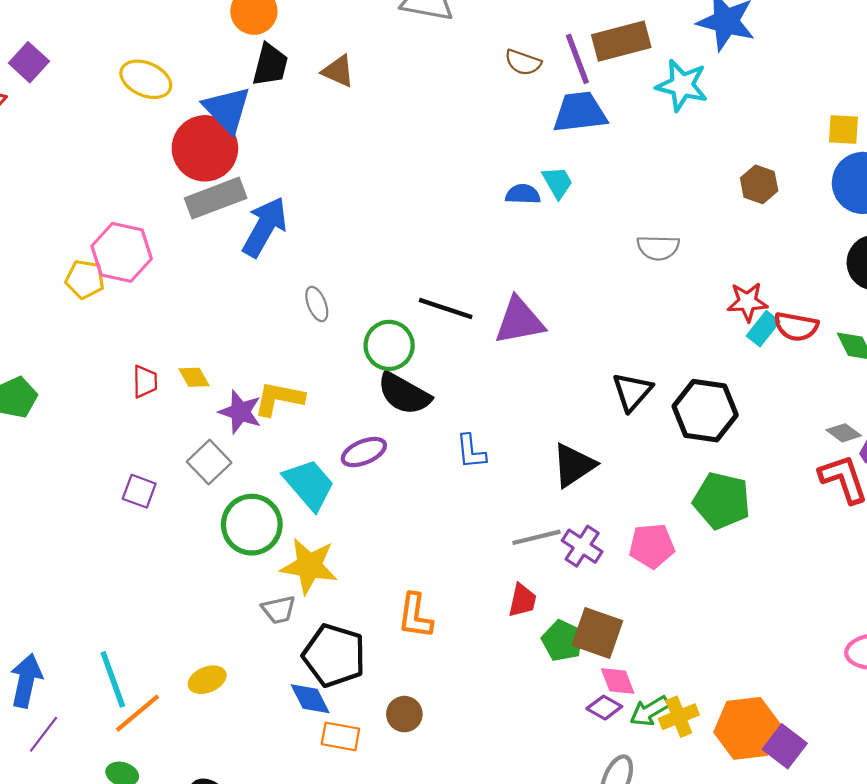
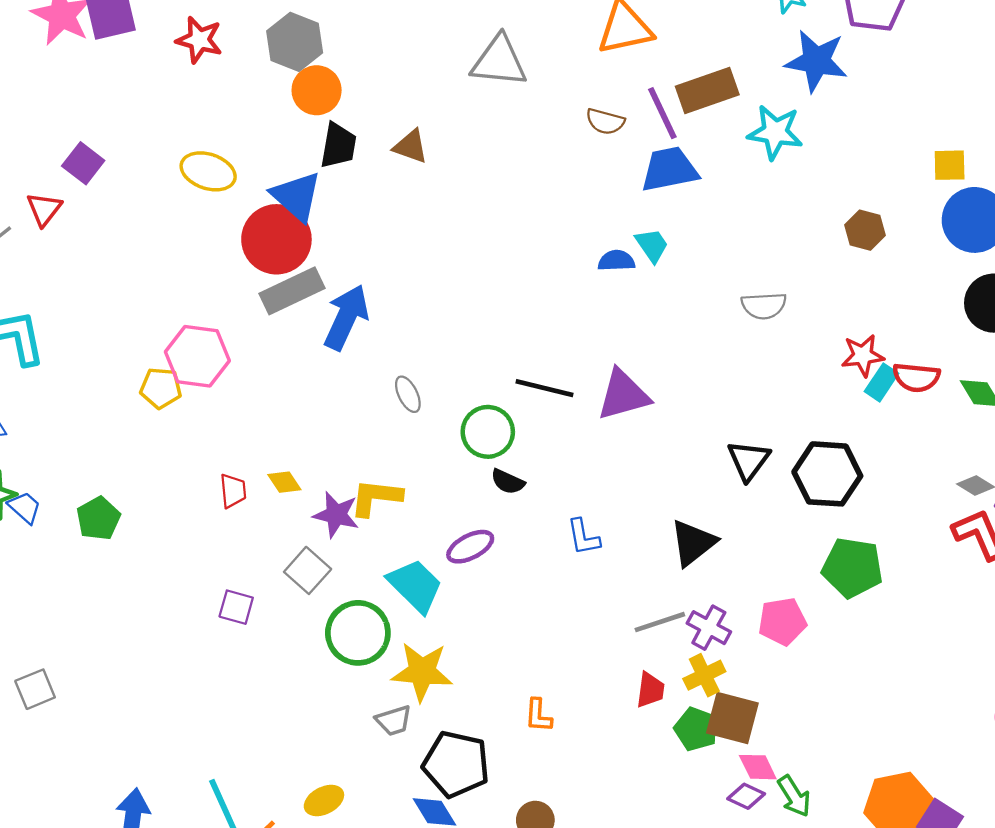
black semicircle: (404, 394) -> (508, 482), size x0.6
orange L-shape: (415, 616) -> (538, 715), size x0.7
green arrow: (650, 711) -> (794, 796), turned -87
yellow cross: (679, 717) -> (704, 675), moved

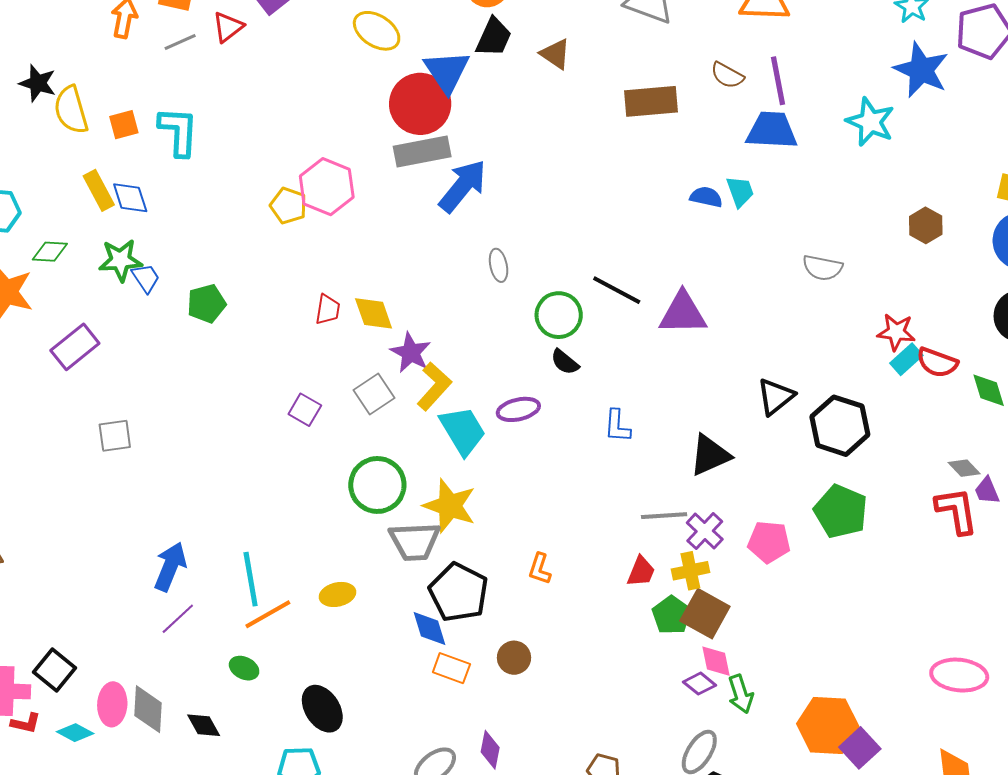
brown rectangle: (707, 91) -> (651, 101), moved
yellow diamond: (284, 482) -> (374, 313), size x1.4
yellow L-shape: (376, 497) -> (434, 386), moved, turned 111
green circle: (358, 633) -> (377, 485), moved
gray trapezoid: (394, 721) -> (415, 541), size x1.6

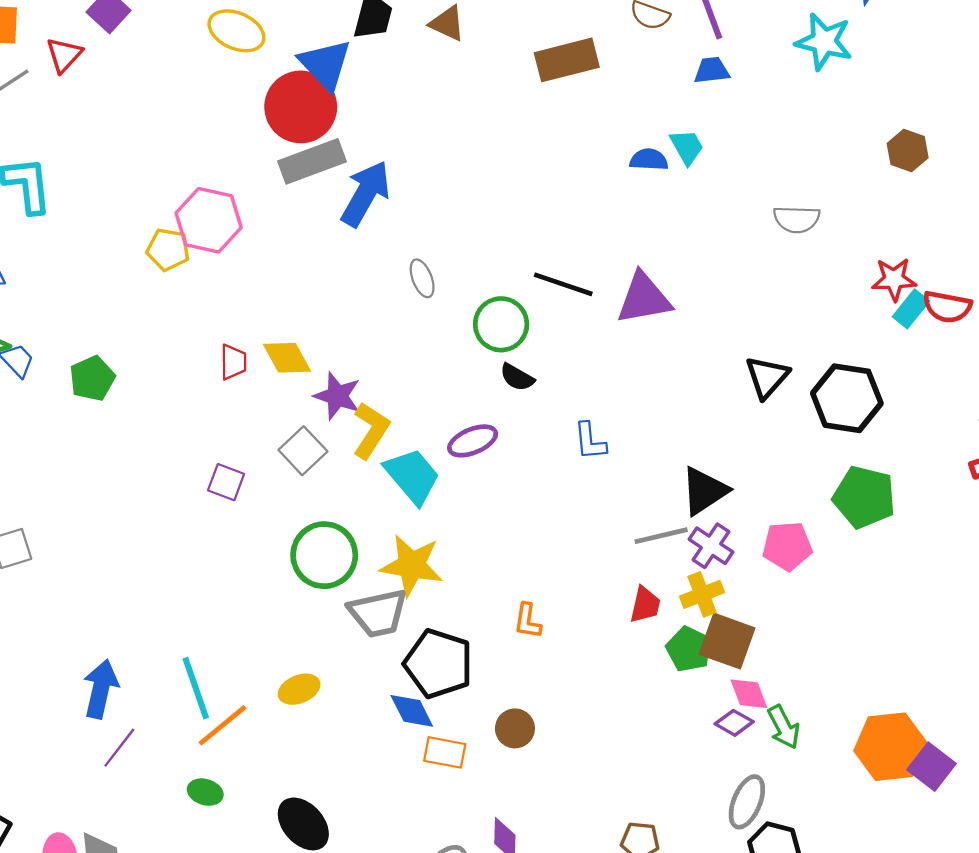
blue trapezoid: (772, 130) -> (712, 70), size x0.6
black triangle: (710, 455) -> (704, 491), moved

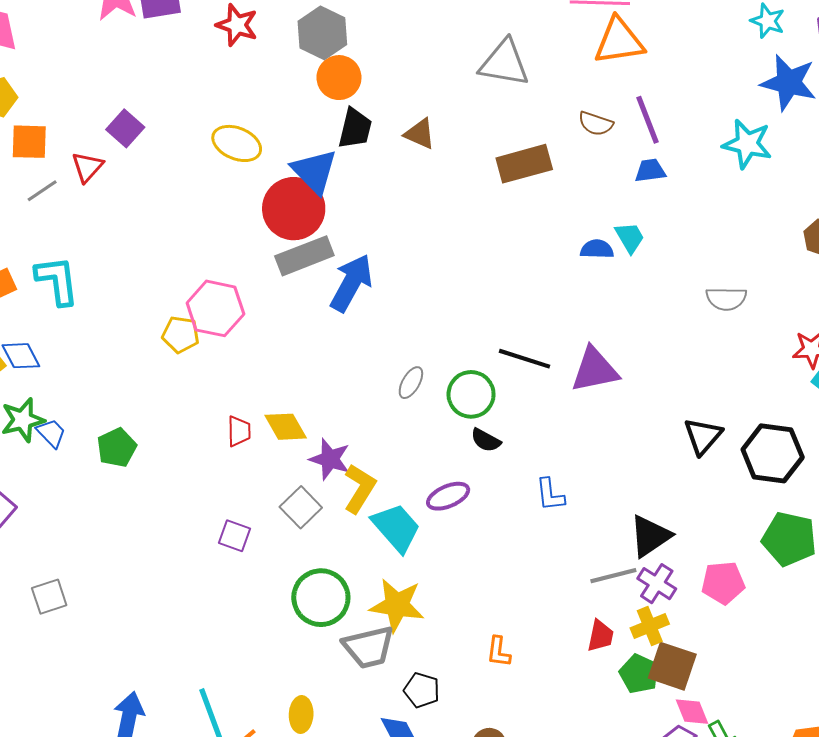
gray ellipse: (422, 278) -> (411, 383), moved, turned 52
black pentagon: (438, 664) -> (422, 690), size x0.6
yellow ellipse: (299, 689) -> (301, 715), turned -64

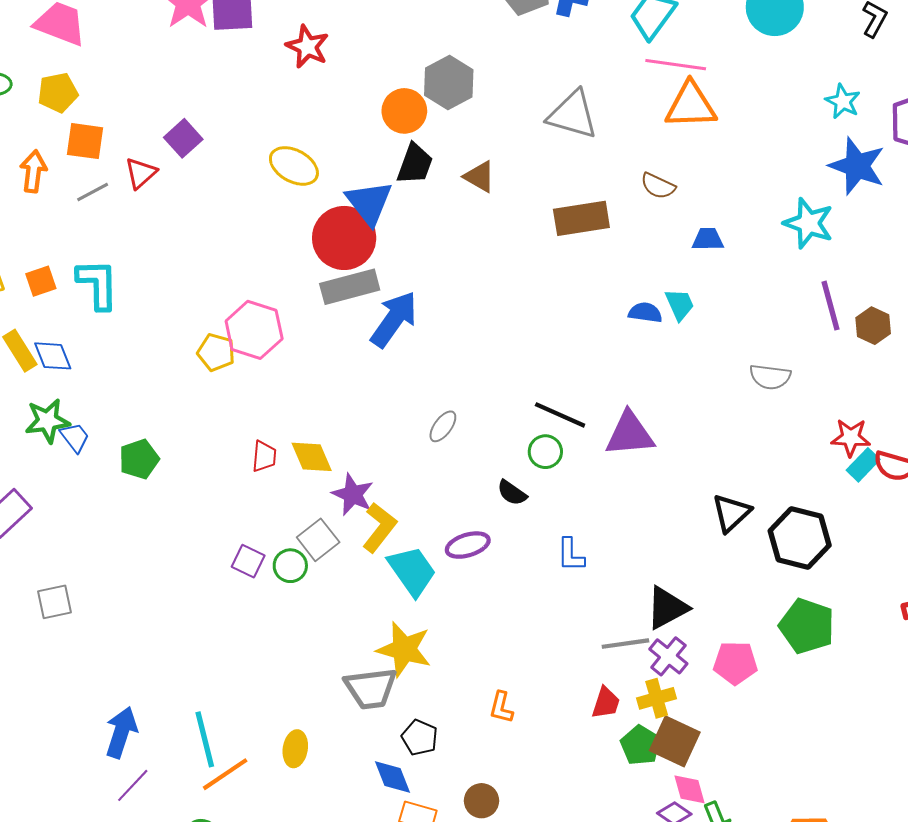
gray hexagon: (322, 33) -> (449, 83), moved
purple line: (647, 120) -> (830, 306), moved
green circle: (471, 394) -> (545, 452), moved, size x0.7
green circle: (321, 598) -> (290, 566), moved, size x0.6

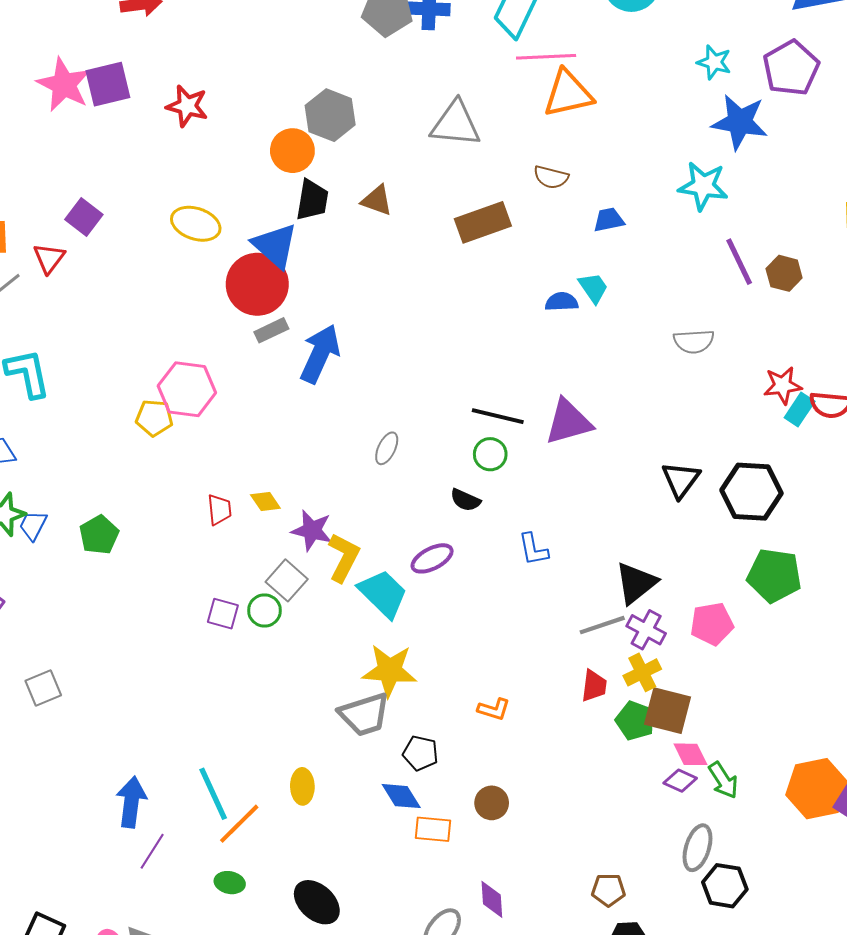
gray rectangle: (350, 287) -> (271, 330), size x0.6
blue trapezoid: (75, 437) -> (33, 525), turned -104
yellow diamond: (312, 457) -> (265, 502), size x0.7
orange L-shape: (501, 707) -> (494, 709), turned -76

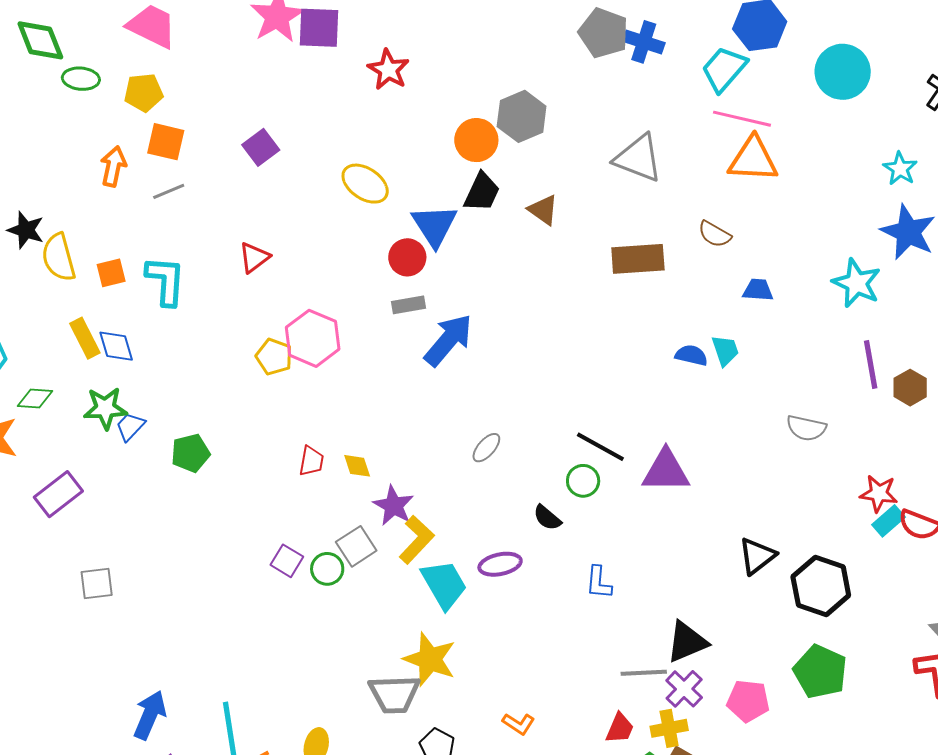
red triangle: (49, 258) -> (254, 257), moved
red circle: (257, 284) -> (407, 257), size x0.6

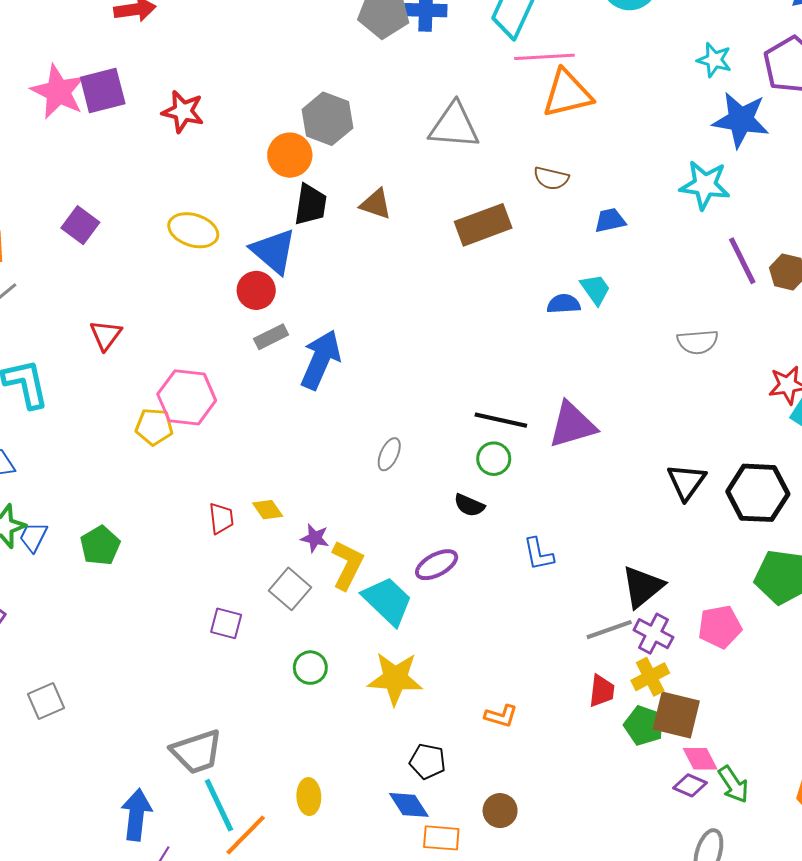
purple star: (394, 506) -> (315, 538), size x0.7
green circle: (327, 569) -> (310, 668), moved
gray trapezoid: (394, 694) -> (197, 752), moved

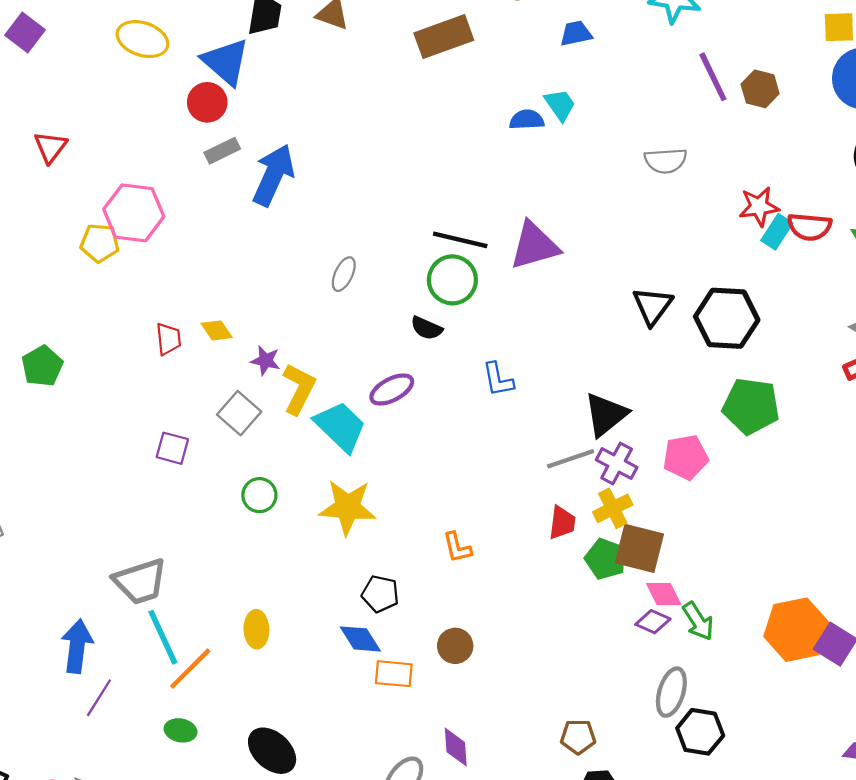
green circle: (494, 459) -> (452, 280), size x1.4
orange L-shape: (501, 716) -> (457, 547), turned 60

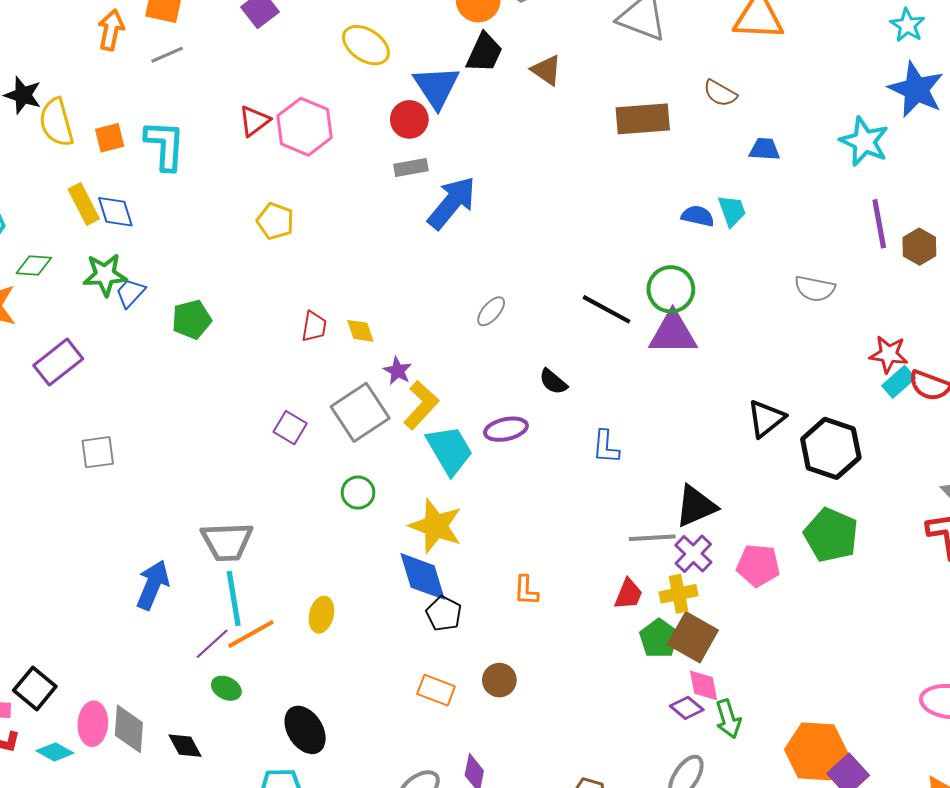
pink hexagon: (134, 213) -> (305, 127), moved
green circle: (452, 280) -> (671, 289), moved
gray square: (239, 413) -> (360, 412), size x1.4
blue diamond: (360, 639) -> (423, 576), moved, size x1.4
purple line: (99, 698) -> (212, 644), moved

